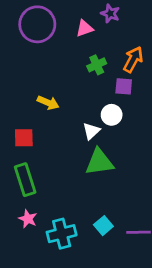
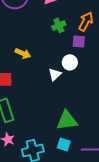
green triangle: (99, 162) -> (67, 120), moved
cyan square: (103, 226) -> (64, 144), turned -32

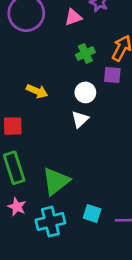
white circle: (70, 62) -> (85, 92), moved
green triangle: (67, 120) -> (56, 181), moved, turned -30

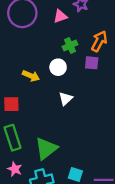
white circle: (85, 92) -> (58, 67), moved

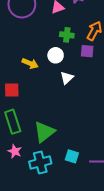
green cross: (70, 46) -> (67, 35), turned 32
white triangle: (66, 99) -> (67, 78), moved

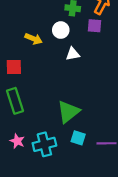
white triangle: (67, 78) -> (73, 54), turned 32
green triangle: (44, 132) -> (68, 112), moved
pink star: (15, 151) -> (17, 141), moved

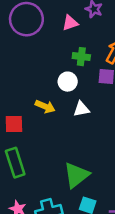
yellow arrow: (34, 39) -> (45, 107), moved

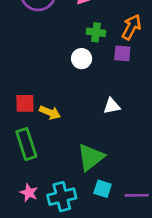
yellow arrow: (45, 107) -> (50, 112), moved
white triangle: (81, 109) -> (112, 106), moved

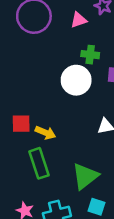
white circle: (82, 59) -> (76, 80), size x1.5
green rectangle: (26, 144) -> (39, 163), moved

